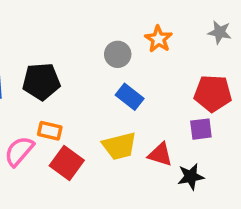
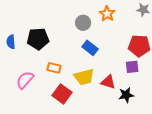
orange rectangle: (50, 131) -> (54, 68), moved
red square: (67, 163) -> (62, 94), moved

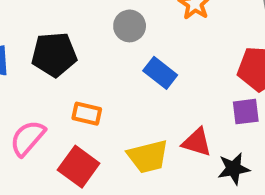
gray circle: (83, 23) -> (130, 26), moved
yellow trapezoid: (84, 77) -> (148, 156), moved
red square: (62, 94) -> (79, 167), moved

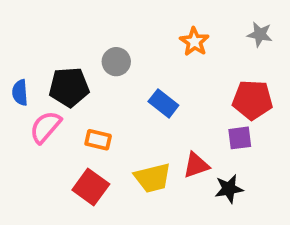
gray circle: (130, 26) -> (116, 62), moved
pink semicircle: (28, 138) -> (45, 127), moved
red triangle: (197, 142) -> (196, 165), turned -36

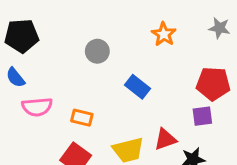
black pentagon: (69, 87) -> (22, 36), moved
blue semicircle: (20, 93) -> (15, 77), turned -35
pink semicircle: (45, 127) -> (37, 107), turned -136

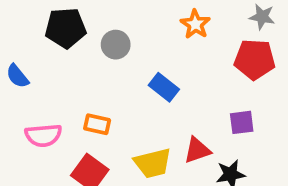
black pentagon: (22, 36) -> (66, 28), moved
red pentagon: (213, 84) -> (255, 59), moved
pink semicircle: (37, 107) -> (43, 135), moved

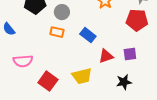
orange rectangle: (97, 124) -> (57, 32), moved
red triangle: (197, 150) -> (106, 56), moved

